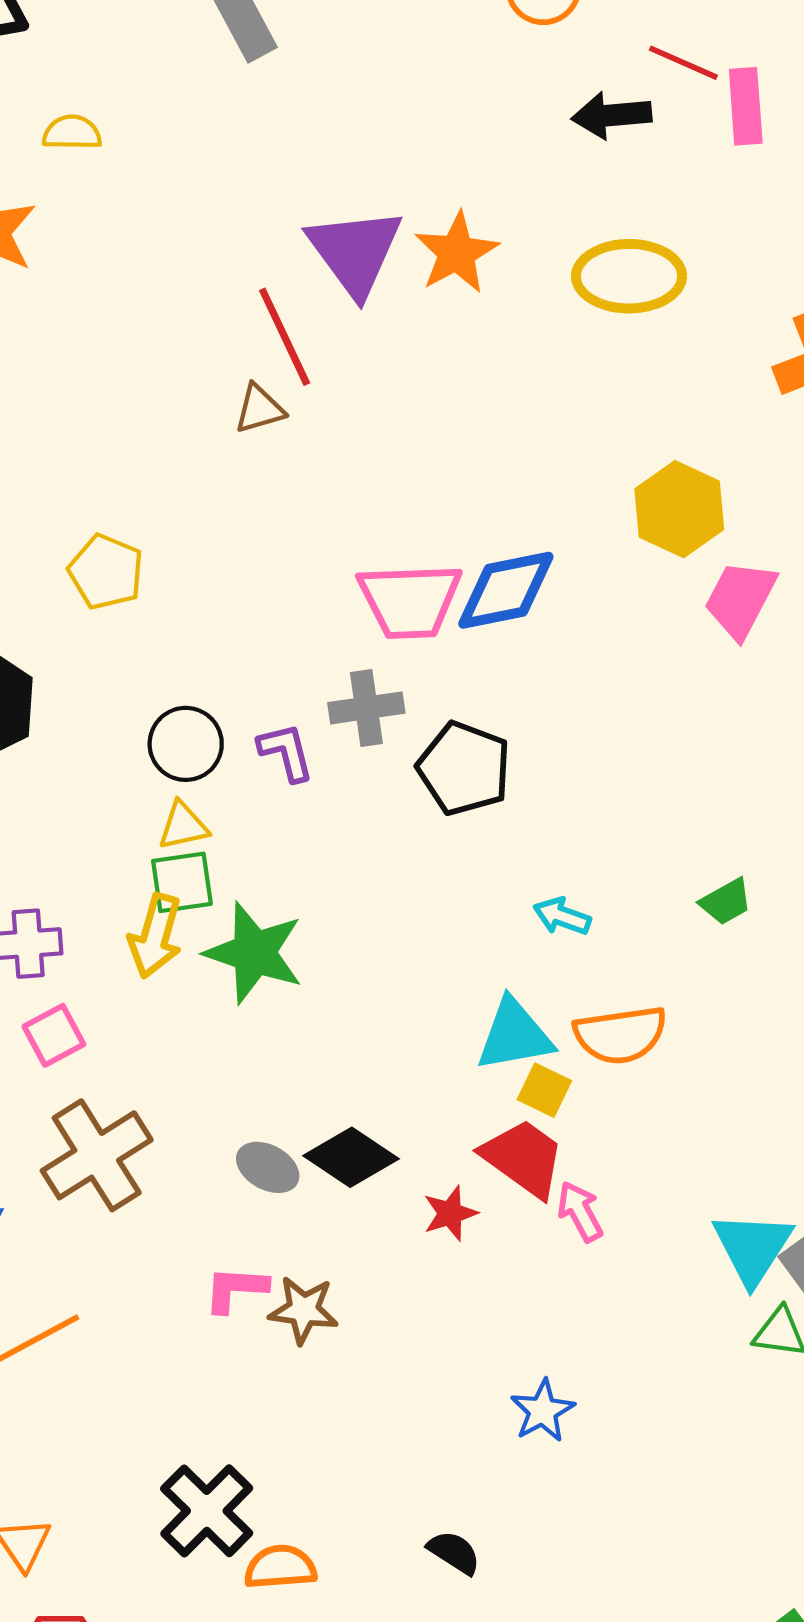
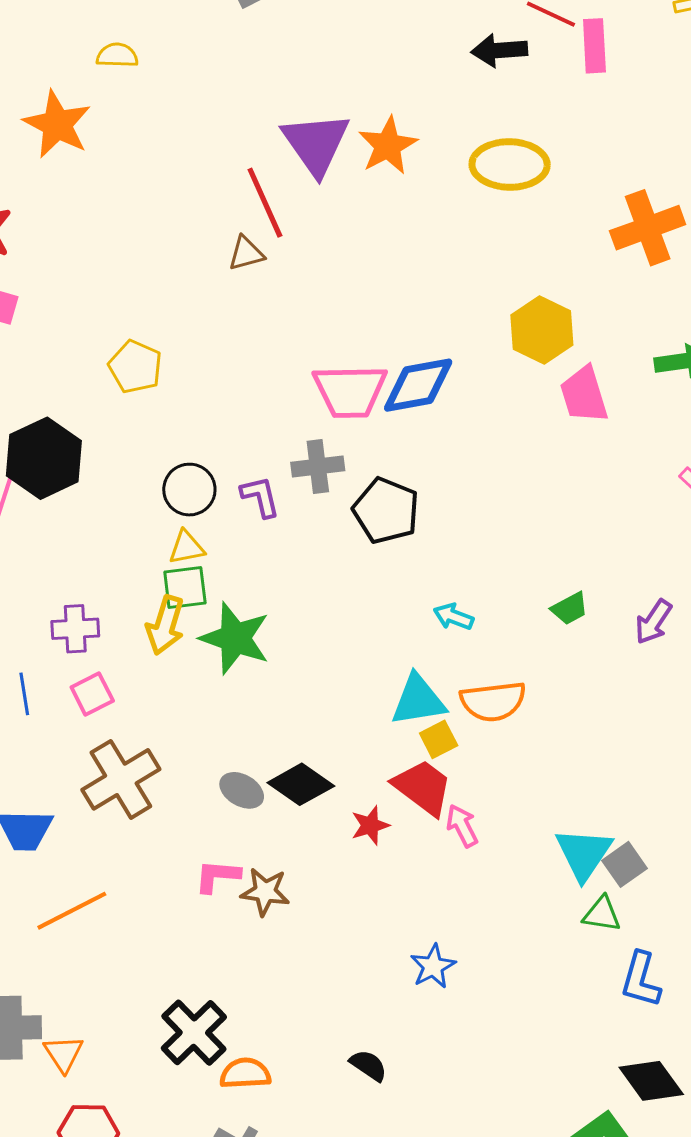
pink trapezoid: (740, 599) -> (584, 395), turned -46
yellow square: (544, 1090) -> (439, 739), turned 36

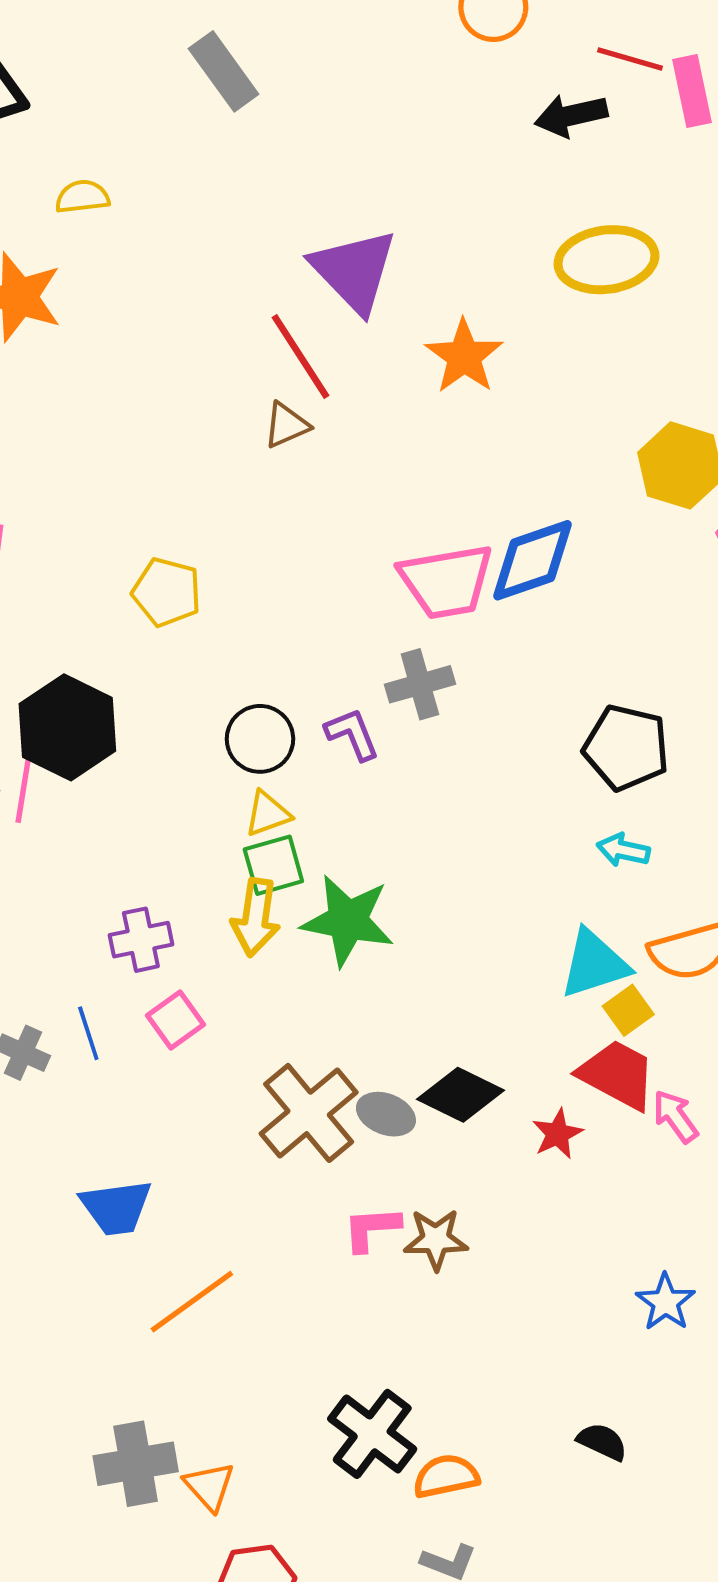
orange star: (388, 146) -> (464, 356), moved
black pentagon: (386, 511) -> (626, 748), moved
brown cross: (121, 779) -> (309, 1113), moved

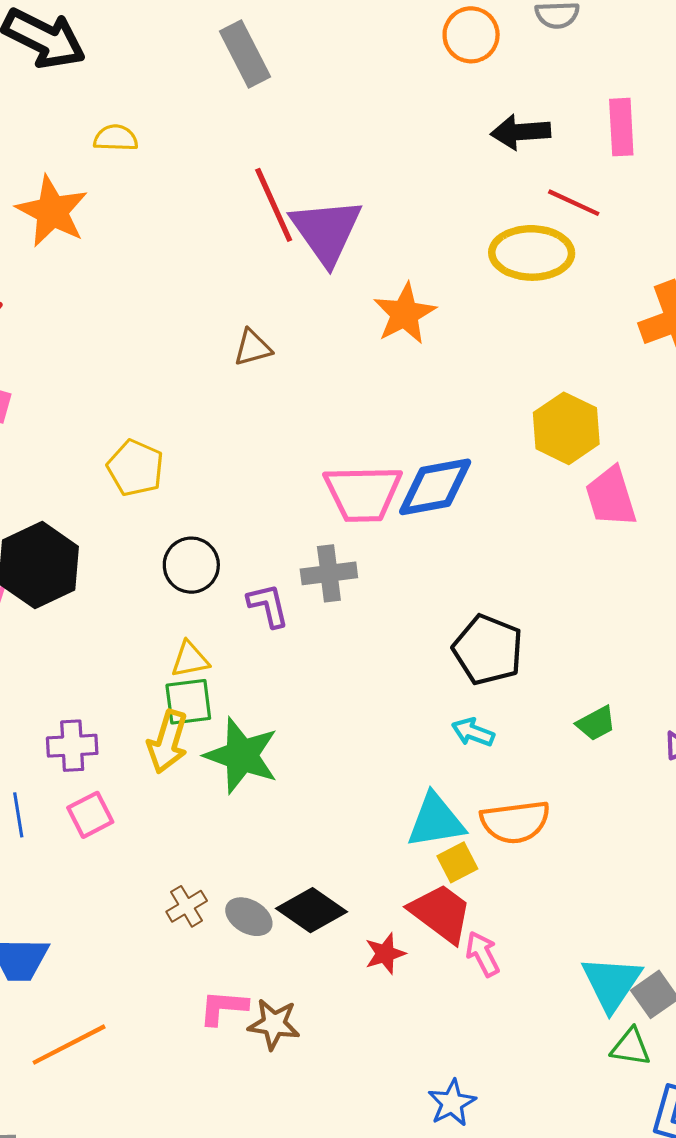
red line: (630, 59) -> (574, 203), moved
red line: (301, 357) -> (274, 205), moved
black circle: (260, 739) -> (191, 565), moved
brown cross: (309, 1113) -> (187, 906), size x0.5

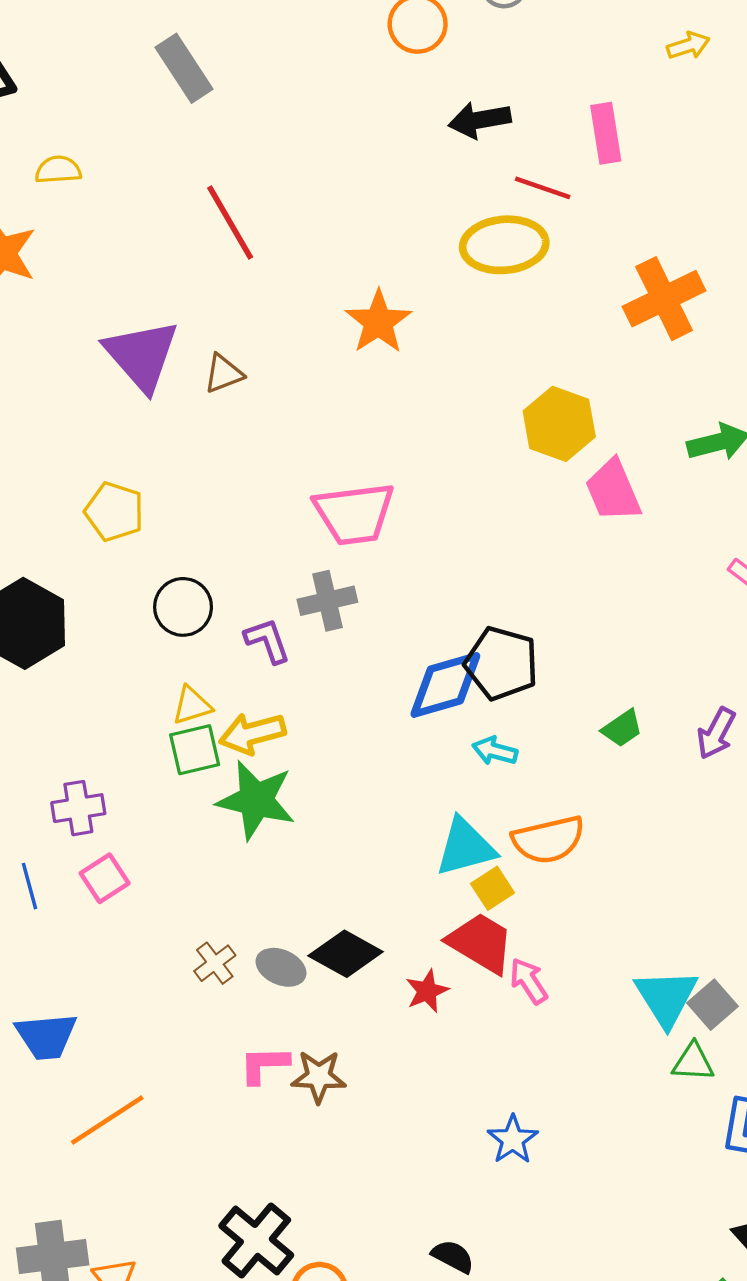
pink rectangle: (621, 127) -> (606, 133), moved
purple triangle: (326, 231) -> (142, 355), moved
blue diamond: (435, 487) -> (445, 685), moved
yellow arrow: (168, 742) -> (252, 733), moved, turned 64

